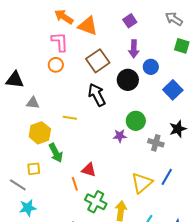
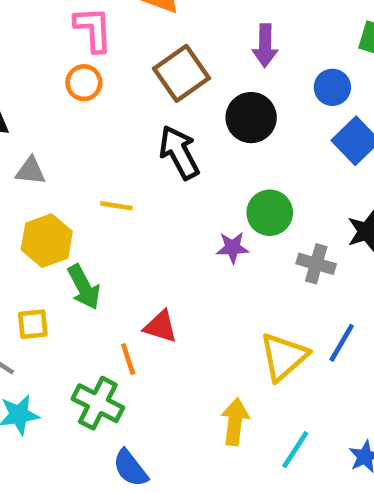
blue circle: (151, 67) -> (332, 87), moved
green cross: (96, 202) -> (98, 403), moved

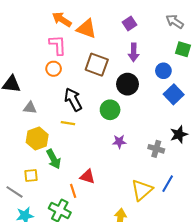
brown square: (181, 73) -> (97, 65), turned -35
black arrow: (179, 152) -> (73, 100), moved
green circle: (270, 213) -> (110, 110), moved

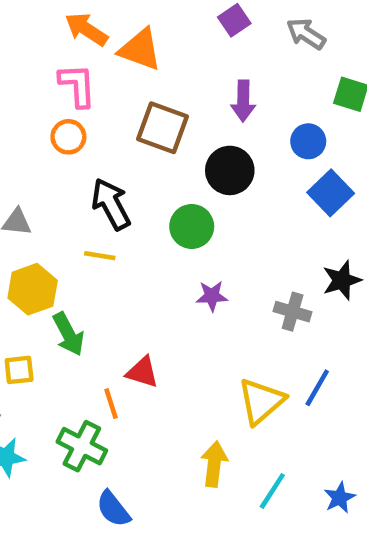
gray arrow: (175, 21) -> (306, 34), moved
purple square: (130, 24) -> (234, 20), moved

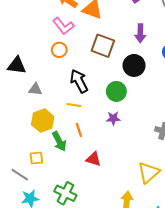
pink L-shape: (77, 85) -> (63, 26), turned 145
purple star: (212, 296) -> (113, 118), moved
orange line: (111, 404) -> (79, 130), moved

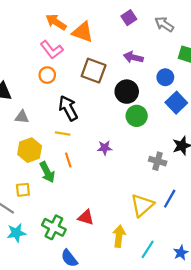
purple arrow: (140, 33) -> (133, 57), turned 102
green circle: (116, 91) -> (137, 116), moved
red triangle: (94, 159) -> (86, 217), moved

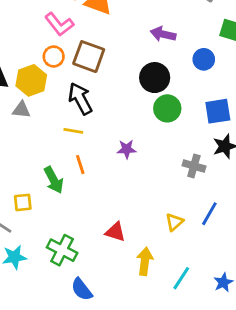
brown square: (94, 71) -> (89, 57), moved
blue square: (176, 103) -> (218, 111), moved, turned 35
yellow hexagon: (30, 150) -> (31, 80), moved
yellow triangle: (142, 205) -> (174, 222), size x0.6
red triangle: (86, 217) -> (115, 232), moved

